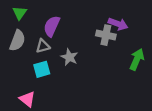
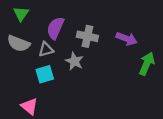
purple arrow: (118, 24) -> (127, 39), moved
gray cross: (106, 35) -> (87, 36), moved
gray semicircle: (17, 41) -> (19, 43), turned 90

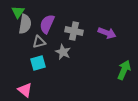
gray semicircle: (19, 43) -> (25, 24), moved, turned -102
green arrow: (147, 64) -> (124, 70), moved

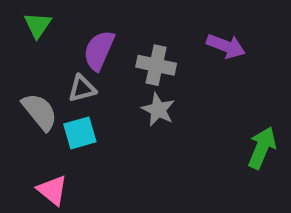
gray semicircle: (25, 24) -> (40, 112), moved, turned -48
purple arrow: (107, 33) -> (226, 46), moved
gray star: (63, 52) -> (158, 110), moved

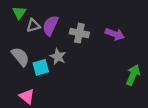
purple arrow: (226, 46) -> (115, 34), moved
gray triangle: (82, 88) -> (33, 26), moved
gray star: (158, 110) -> (58, 57), moved

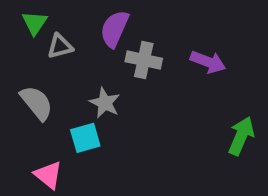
purple semicircle: (50, 26) -> (115, 29), moved
cyan square: (41, 67) -> (85, 138), moved

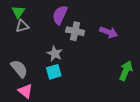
gray triangle: (60, 46) -> (22, 26), moved
gray semicircle: (37, 103) -> (19, 69), moved
cyan square: (85, 138) -> (54, 72), moved

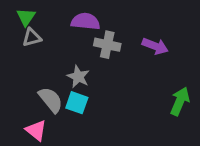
purple semicircle: (60, 15) -> (85, 21), turned 72
gray semicircle: (19, 69) -> (51, 100), moved
cyan square: (54, 72) -> (77, 103), turned 35

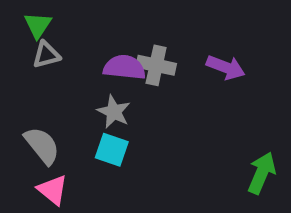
purple semicircle: (85, 21) -> (124, 67), moved
gray semicircle: (51, 100) -> (42, 146), moved
green arrow: (180, 101) -> (262, 173), moved

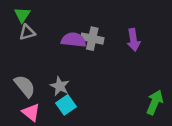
purple arrow: (226, 67) -> (134, 40), turned 60
gray star: (114, 112) -> (60, 86), moved
cyan square: (112, 150) -> (66, 105), moved, turned 36

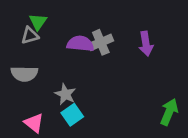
green triangle: (22, 15) -> (38, 22), moved
gray cross: (92, 39) -> (101, 42), turned -35
gray semicircle: (25, 86) -> (24, 74), moved, turned 130

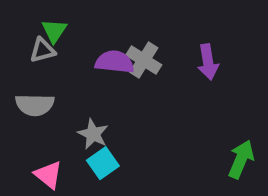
gray cross: (101, 42) -> (144, 60), turned -35

